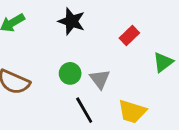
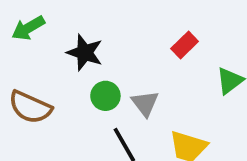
black star: (72, 21) -> (85, 53), moved

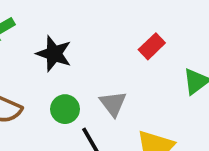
green circle: (105, 96) -> (65, 109), moved

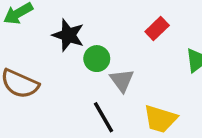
green circle: (65, 109) -> (97, 59), moved

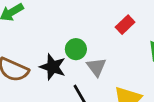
black star: (68, 35) -> (53, 67), moved

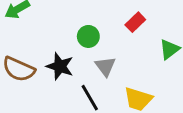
green circle: (76, 49) -> (88, 36), moved

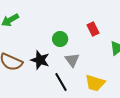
red rectangle: (135, 22) -> (93, 29), turned -72

